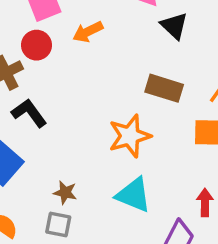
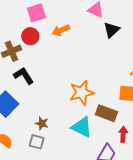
black triangle: (174, 26) -> (112, 30), turned 30
brown rectangle: (164, 88) -> (106, 113), moved

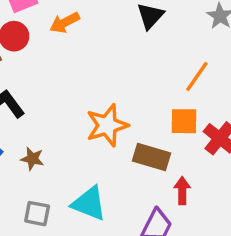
brown star: (42, 123) -> (32, 159), moved
cyan triangle: (82, 127) -> (89, 203), moved

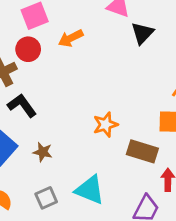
orange star: (107, 125) -> (105, 125), size x0.7
gray square: (37, 214) -> (46, 198), turned -35

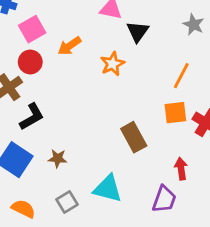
black L-shape: (22, 106) -> (32, 117), turned 104
orange star: (105, 125) -> (112, 64), moved
brown rectangle: (142, 151) -> (134, 137), moved, turned 52

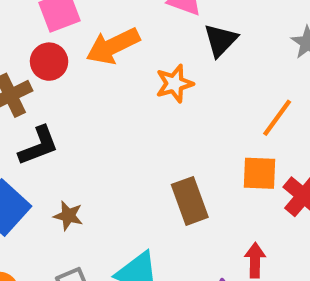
orange arrow: (70, 46) -> (113, 46), size x1.4

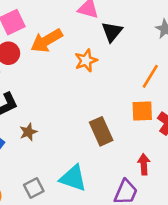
brown star: (68, 216) -> (28, 132), moved, turned -30

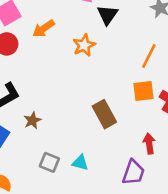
orange arrow: (47, 41) -> (44, 29), size x0.7
cyan triangle: (73, 178) -> (80, 163), size x0.6
gray square: (34, 188) -> (49, 162), moved, turned -36

